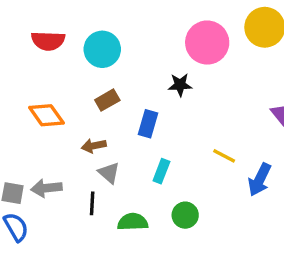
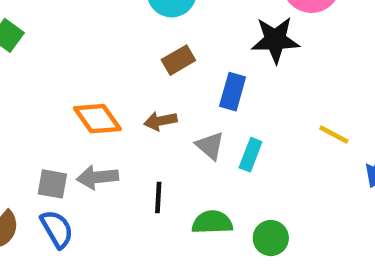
black star: (180, 85) -> (275, 40), size x1.5
orange diamond: (46, 115) -> (97, 119), moved
gray triangle: (109, 173) -> (210, 146), moved
green circle: (185, 215) -> (271, 238), moved

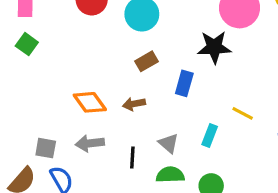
yellow line: (334, 134) -> (243, 113), moved
gray triangle: (210, 146) -> (169, 143), moved
cyan rectangle: (251, 155) -> (210, 135), moved
gray square: (52, 184) -> (46, 148), moved

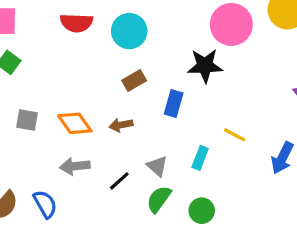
gray square: (46, 148) -> (27, 120), moved
black line: (132, 157) -> (119, 181), turned 45
green semicircle: (170, 175) -> (159, 199), turned -52

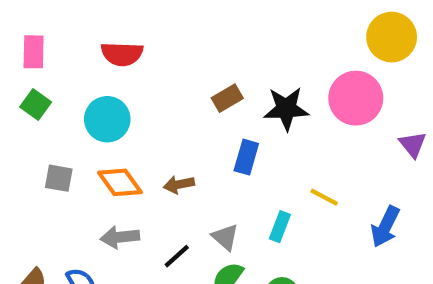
pink circle: (231, 24) -> (356, 98), moved
cyan circle: (129, 31) -> (107, 119), moved
brown rectangle: (134, 80) -> (227, 98), moved

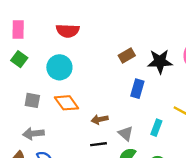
brown arrow: (179, 184) -> (100, 119), moved
gray arrow: (120, 237) -> (33, 134), moved
black line: (177, 256) -> (98, 144), turned 35

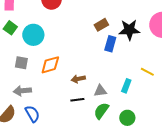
cyan circle: (59, 67) -> (33, 35), moved
blue rectangle: (137, 89) -> (110, 44), moved
orange diamond: (67, 103) -> (50, 65), turned -70
gray triangle: (126, 134) -> (100, 91), turned -48

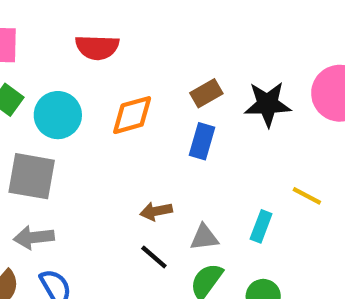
blue rectangle: (110, 44) -> (202, 141), moved
gray square: (21, 63) -> (32, 176), size x1.6
orange diamond: (50, 65) -> (132, 115), moved
black line: (77, 100) -> (154, 257), turned 48

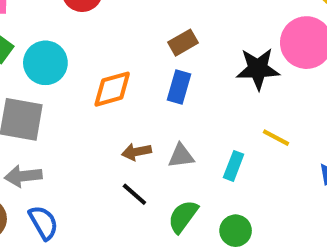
black star: (268, 104) -> (258, 69), moved
orange diamond: (132, 115) -> (112, 89), moved
gray triangle: (204, 237) -> (181, 156), moved

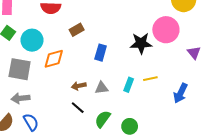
brown rectangle: (183, 43) -> (77, 30), moved
orange diamond: (112, 89) -> (54, 59), moved
yellow line: (276, 138) -> (150, 79), turned -40
cyan rectangle: (234, 166) -> (129, 85), moved

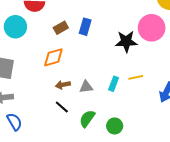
cyan circle: (32, 40) -> (15, 27), moved
blue rectangle: (101, 53) -> (85, 27), moved
orange diamond: (54, 59) -> (53, 57), moved

